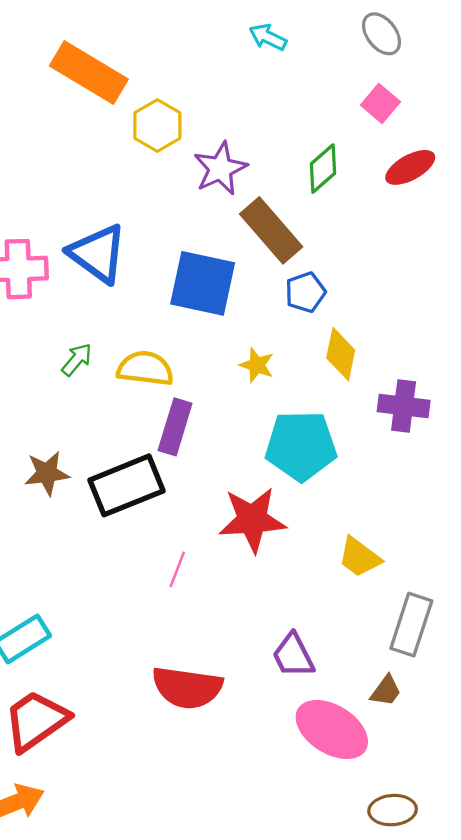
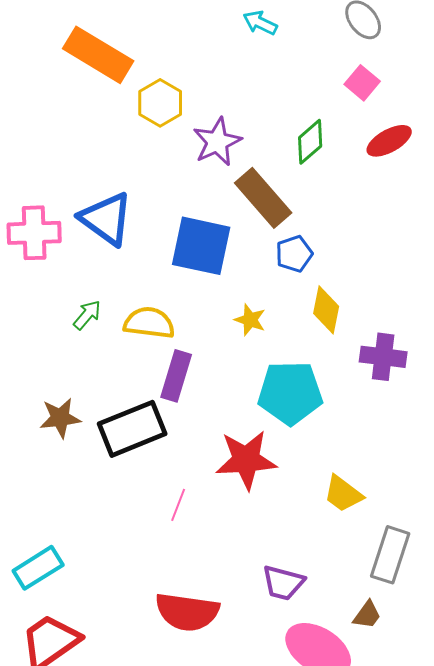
purple trapezoid: (293, 656) -> (283, 583), turned -48

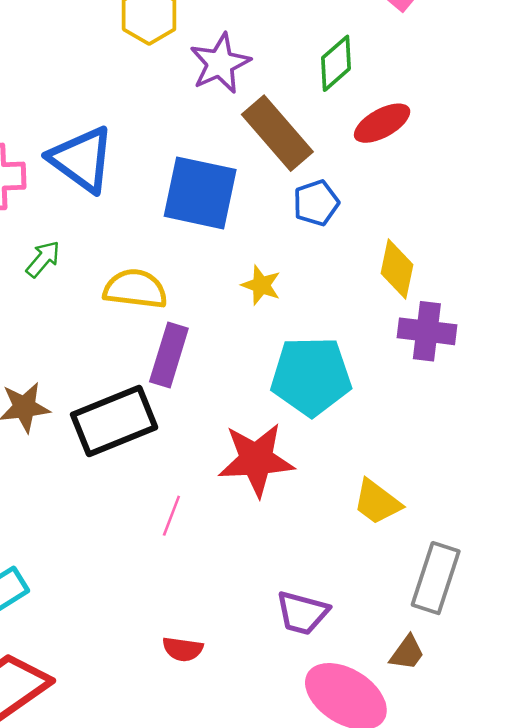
red ellipse: (389, 141) -> (382, 123), moved
yellow diamond: (326, 310) -> (397, 269), moved
green arrow: (87, 315) -> (43, 259), moved
red semicircle: (187, 612) -> (183, 649), size x0.5

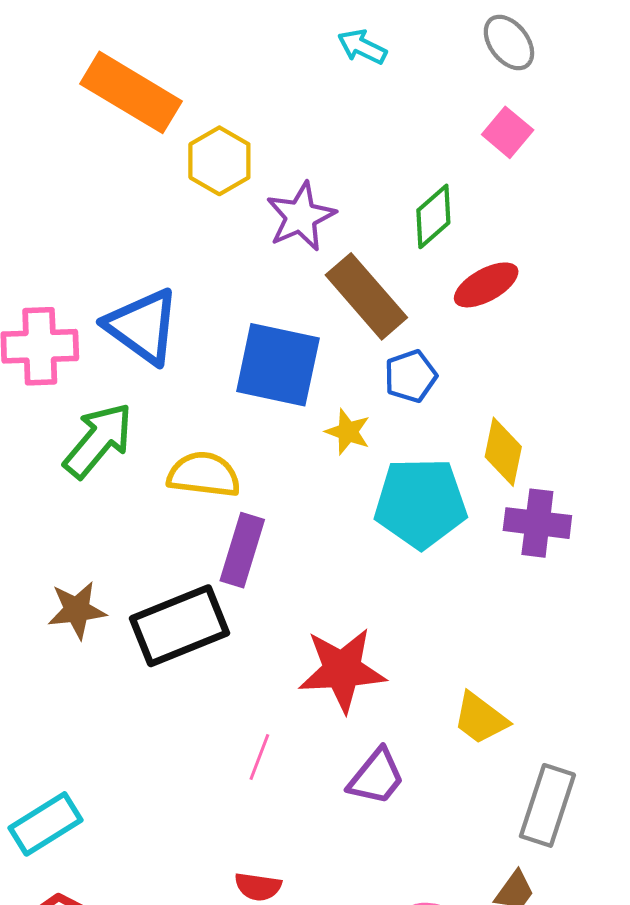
green arrow: (43, 259) -> (98, 440), size x1.8
yellow star: (261, 285) -> (348, 432), moved
cyan pentagon: (311, 376) -> (421, 503), moved
pink line: (171, 516) -> (259, 757), moved
purple trapezoid: (302, 613) -> (376, 777), moved, turned -66

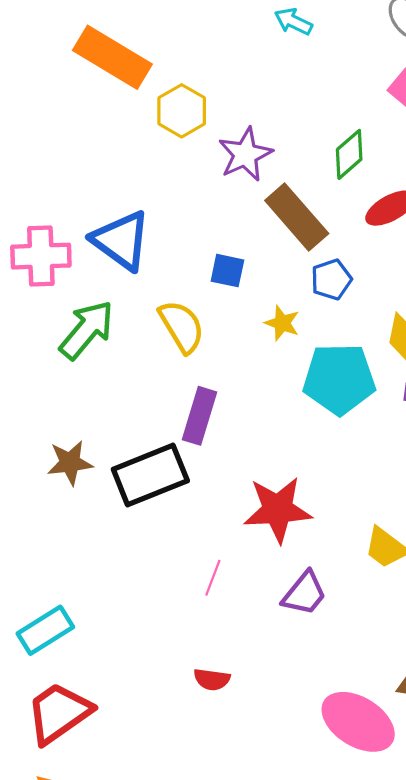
blue square: (278, 365) -> (227, 271), size x0.5
yellow semicircle: (204, 475) -> (182, 326), moved, turned 52

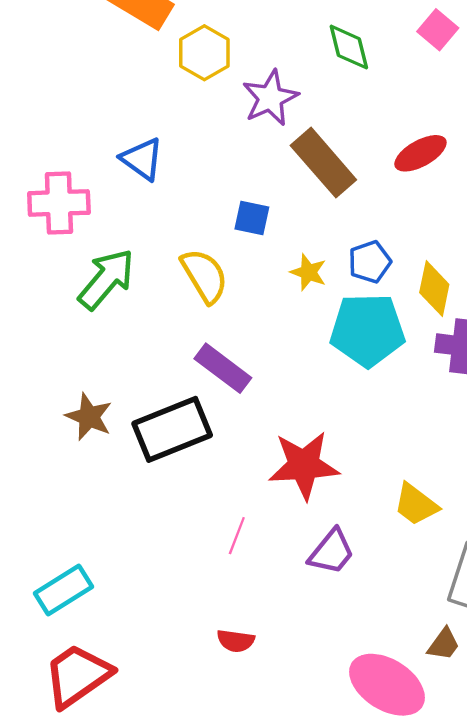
green diamond: (349, 154) -> (349, 47), moved, turned -63
blue triangle: (121, 240) -> (142, 159), moved, size x0.7
blue pentagon: (331, 280) -> (370, 262), moved
purple rectangle: (199, 416) -> (223, 368), turned -70
brown star: (70, 463) -> (89, 417), turned 30

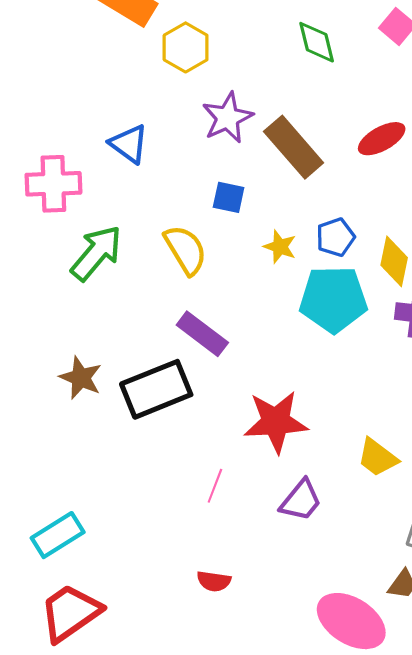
purple star: (270, 98) -> (227, 118), moved

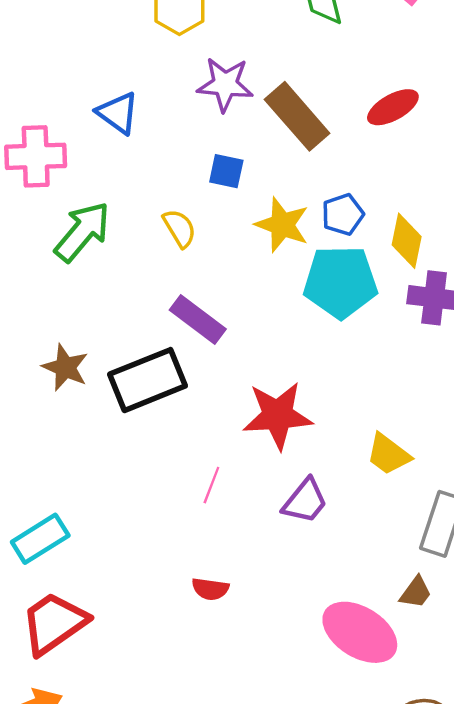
purple star: (227, 118) -> (225, 84), turned 30
yellow star: (280, 247) -> (282, 225), size x1.5
yellow semicircle: (186, 250) -> (179, 228), size x0.7

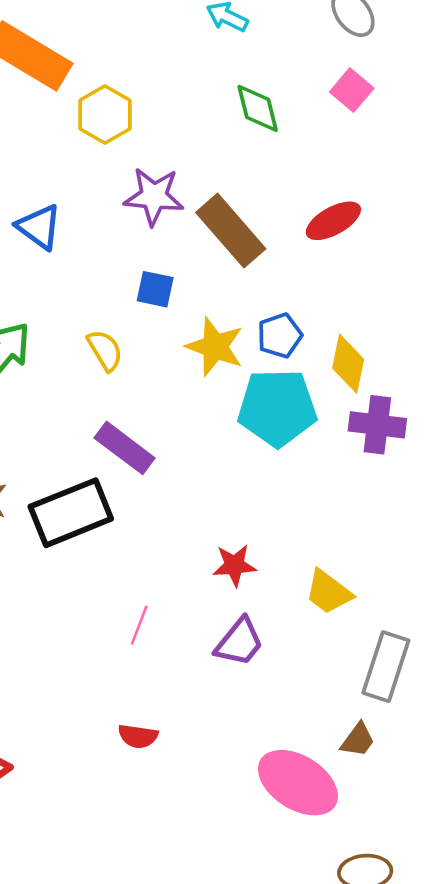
red star: (278, 415) -> (234, 565), moved, size x0.6

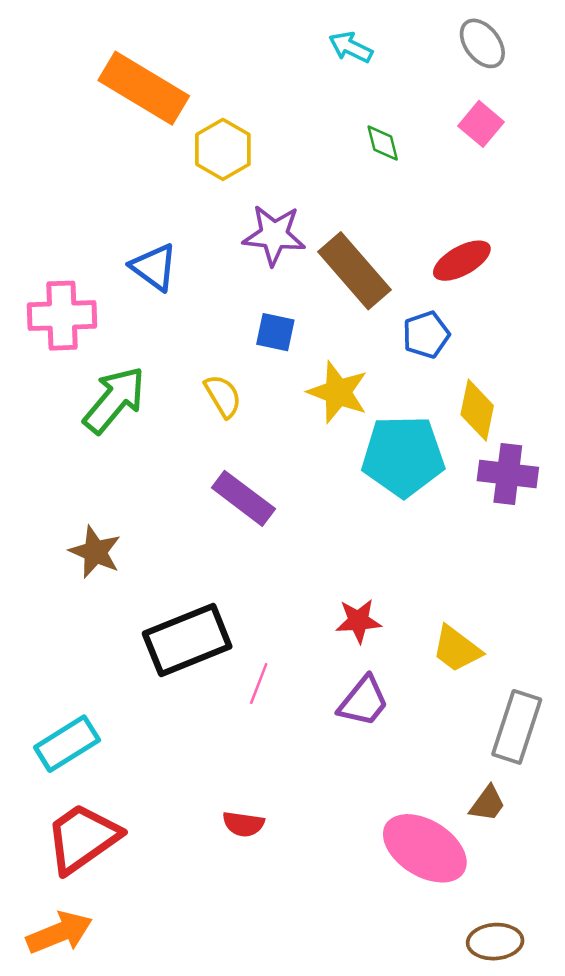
green diamond: (258, 108) -> (383, 143), size x0.7
blue pentagon: (280, 336) -> (426, 335), moved
black rectangle: (71, 513) -> (187, 640), moved
red semicircle: (138, 736) -> (243, 824), moved

